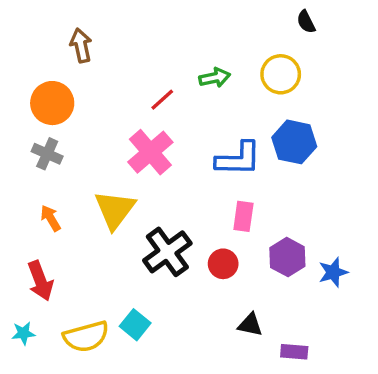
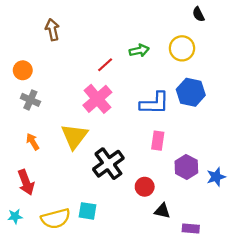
orange circle: (52, 103) -> (23, 70), moved, size x0.7
red circle: (223, 264) -> (145, 187), moved
cyan square: (135, 325) -> (88, 211), turned -30

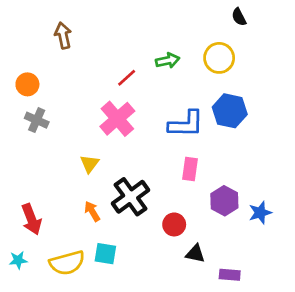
yellow triangle: (74, 136) -> (90, 164), size x0.6
orange arrow: (33, 142) -> (92, 211), moved

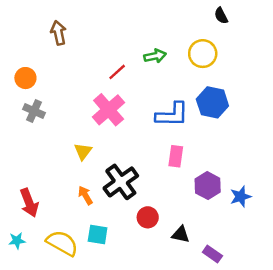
red circle: (174, 224) -> (148, 217), moved
yellow semicircle: (67, 263) -> (62, 243), turned -136
purple rectangle: (230, 275) -> (212, 254), turned 30

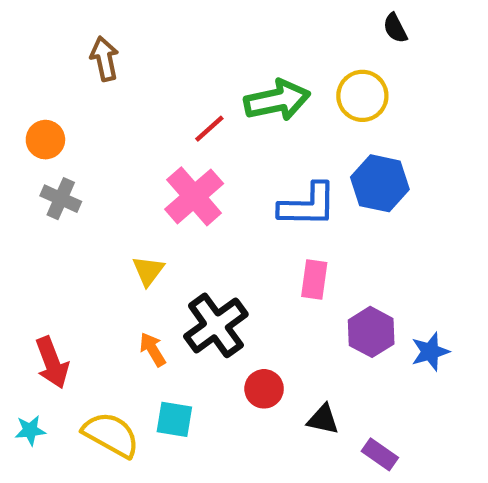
green arrow: (155, 56) -> (277, 100), size x1.6

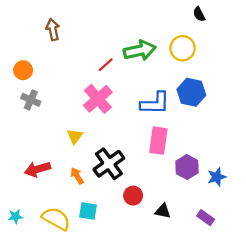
pink rectangle: (314, 279) -> (158, 141), size x1.4
red arrow: (52, 363) -> (37, 169), moved, turned 95
purple rectangle: (380, 454) -> (206, 218), moved

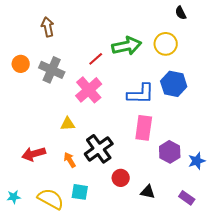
gray cross: (31, 100) -> (52, 70), moved, size x1.4
yellow triangle: (75, 136) -> (68, 124), turned 49

